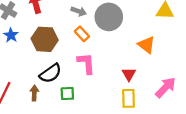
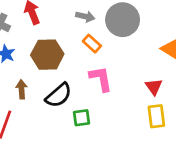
brown arrow: (34, 93) -> (22, 89), moved

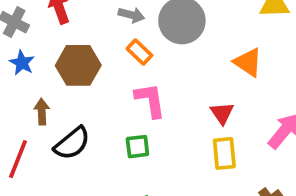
black semicircle: (59, 95) -> (72, 143), moved
green square: (82, 118) -> (137, 147), moved

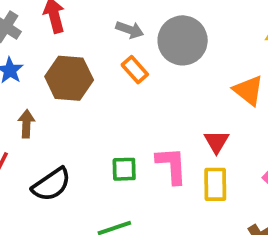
pink L-shape: (150, 100) -> (172, 165), moved
black semicircle: (72, 143) -> (51, 184), moved

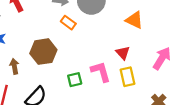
brown hexagon: (69, 78) -> (43, 52), moved

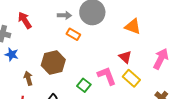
yellow rectangle: (127, 77) -> (131, 78), turned -30
green square: (75, 80) -> (84, 85), turned -32

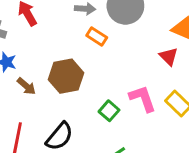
red triangle: (125, 57) -> (169, 56), moved
brown arrow: (28, 78) -> (26, 86), moved, turned 144

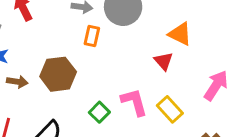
orange rectangle: (97, 37) -> (92, 36), turned 66
brown arrow: (26, 86) -> (17, 82), turned -36

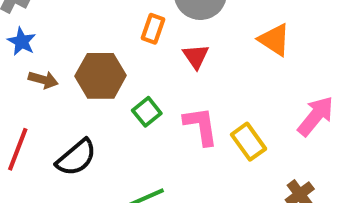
red triangle: (163, 61) -> (196, 56), moved
green square: (99, 112) -> (147, 112), moved

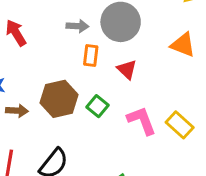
green square: (147, 112) -> (97, 106), moved

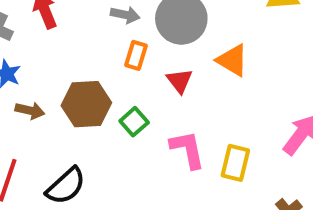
orange triangle: (183, 45) -> (232, 60), moved
yellow rectangle: (180, 125) -> (235, 163), turned 52

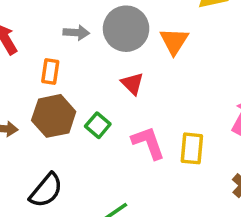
orange rectangle: (136, 55) -> (50, 72), moved
orange triangle: (232, 60) -> (174, 41), moved, turned 40

